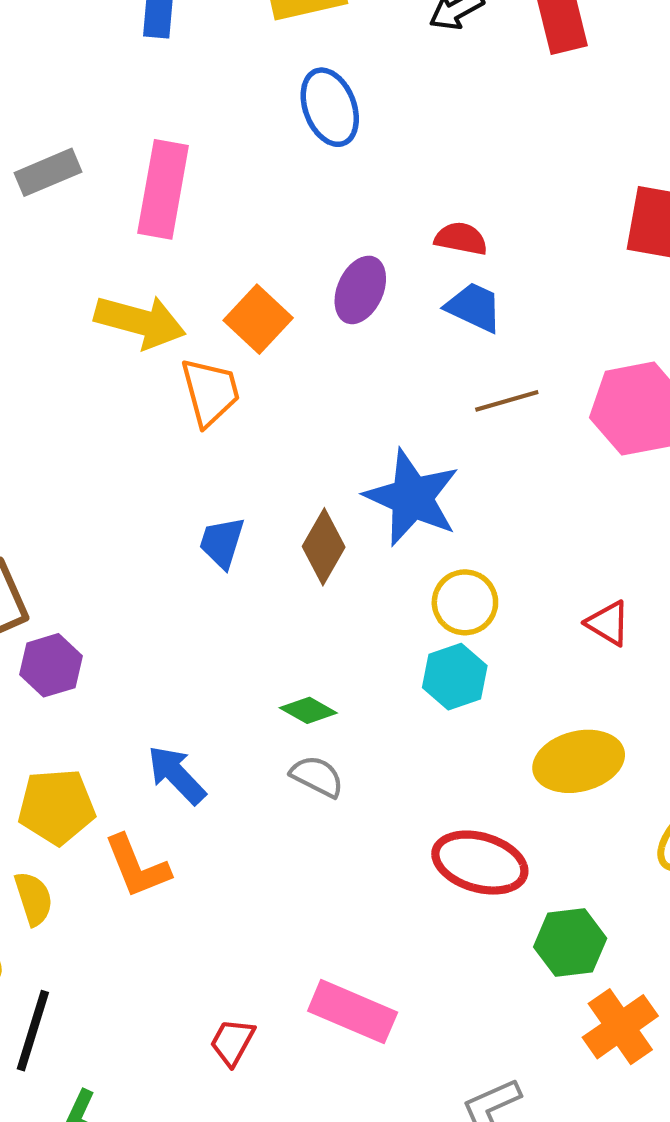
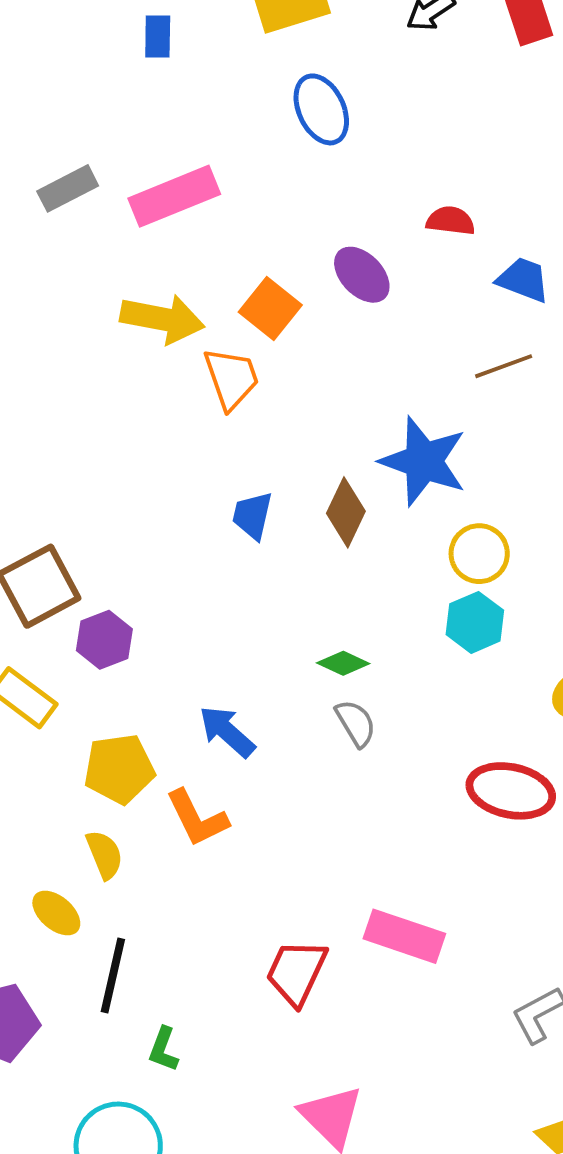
pink rectangle: (163, 189) -> (174, 196), turned 62
purple ellipse: (360, 290) -> (362, 275), turned -64
blue trapezoid: (474, 307) -> (523, 280), moved
gray semicircle: (317, 776) -> (356, 723), turned 36
red trapezoid: (232, 1042) -> (296, 972), size x1.5

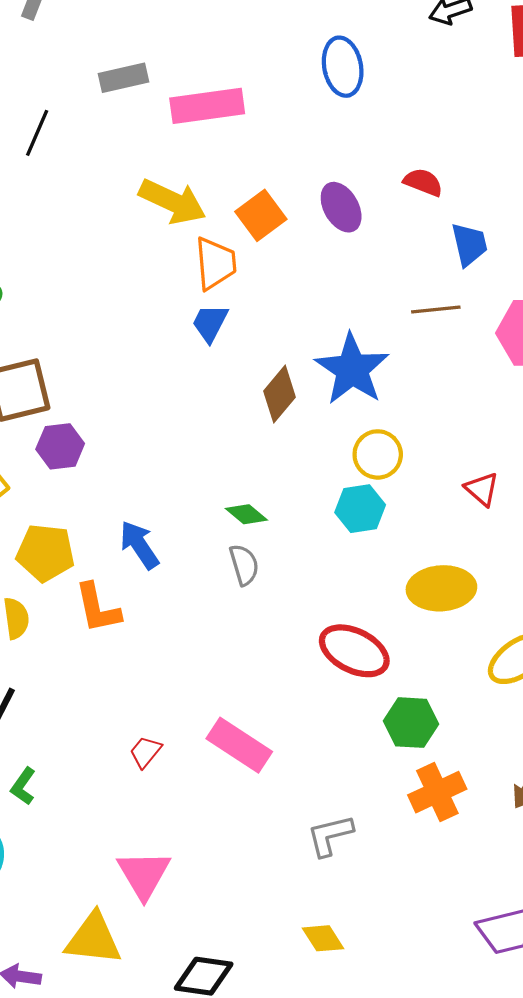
blue trapezoid: (523, 280) -> (469, 244), turned 42
blue trapezoid: (252, 516) -> (210, 323), moved
red trapezoid: (296, 972) -> (145, 752), size x0.6

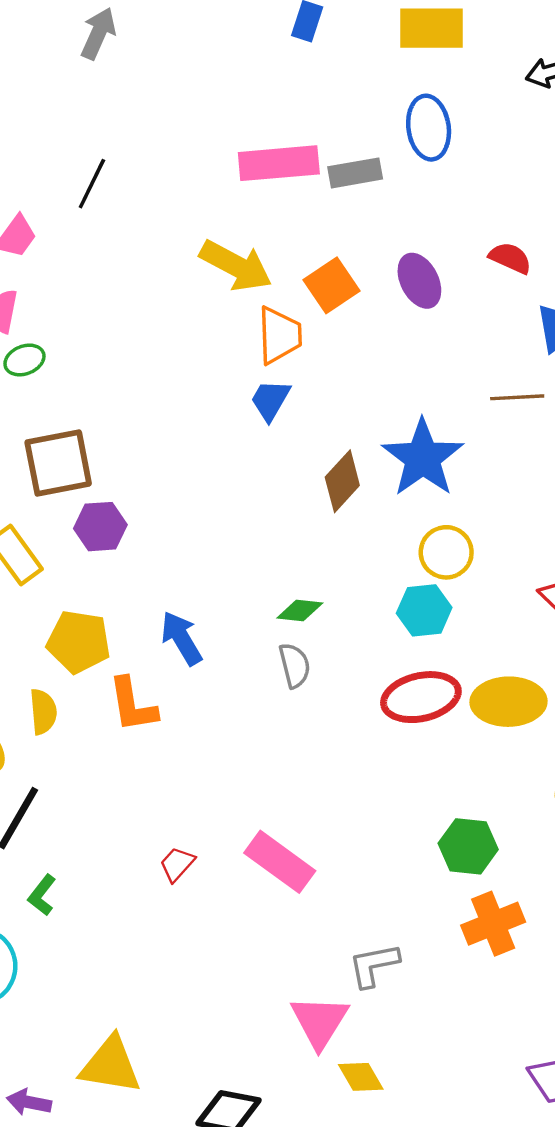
gray rectangle: (123, 78) -> (355, 173), moved
green diamond: (246, 514) -> (300, 610), turned -36
red ellipse: (354, 651) -> (421, 697), moved, turned -42
pink triangle: (144, 874) -> (320, 1022), moved

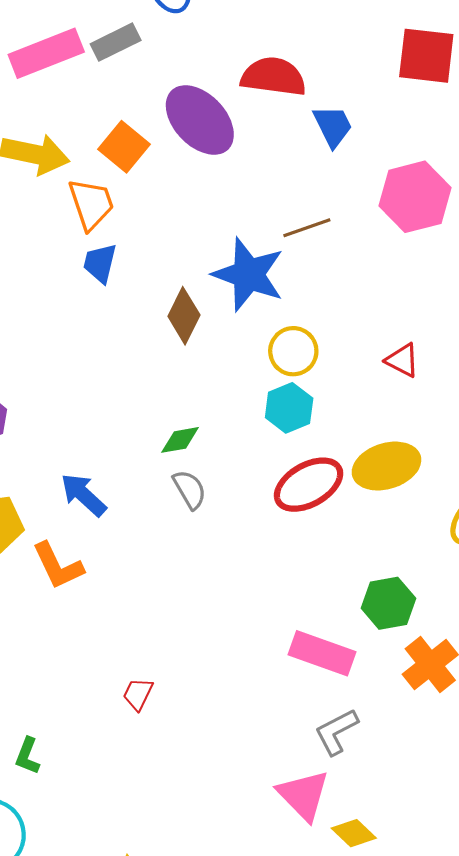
red semicircle: (510, 258) -> (274, 77), size x1.6
purple ellipse: (419, 281) -> (200, 120), size x1.5
brown line: (517, 397) -> (307, 228), moved
pink rectangle: (280, 862) -> (322, 653), moved

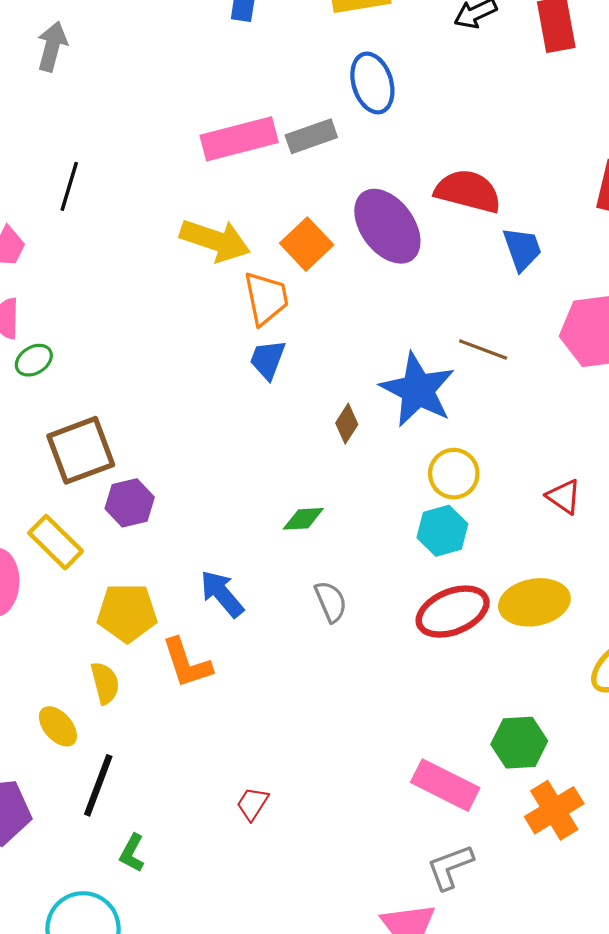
brown line: (307, 228) -> (483, 349), turned 33
brown diamond: (184, 316) -> (347, 424), size x0.7
green diamond: (180, 440) -> (303, 519), moved

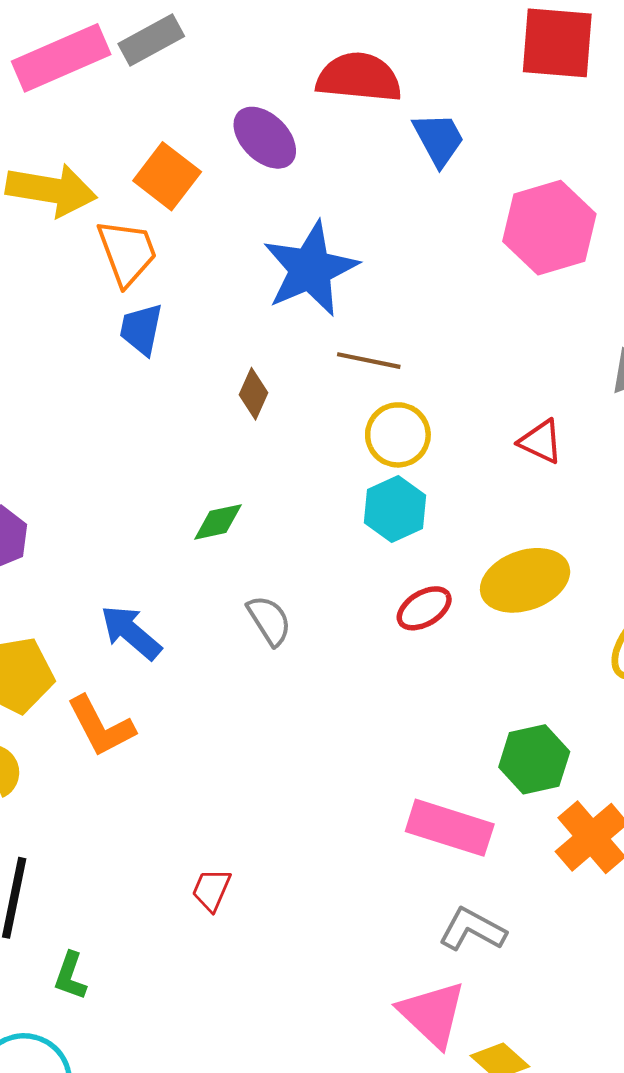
purple ellipse: (387, 226) -> (265, 138), size x0.7
brown line: (483, 349) -> (369, 361), moved
blue star: (418, 390) -> (310, 269), moved, turned 30
red ellipse: (453, 612) -> (424, 608), size x0.6
gray L-shape: (450, 867) -> (472, 929), turned 58

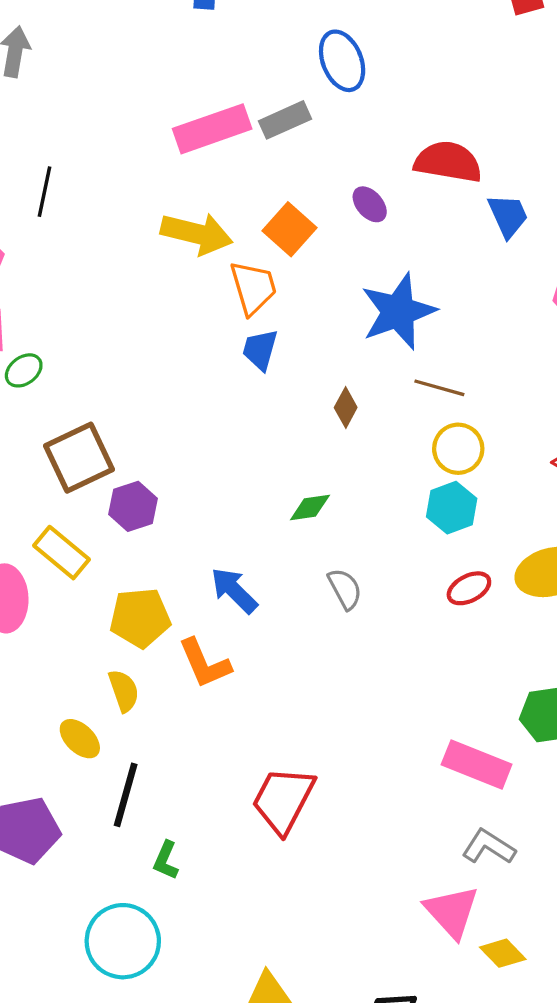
purple ellipse: (265, 138) -> (370, 204), size x0.7
red trapezoid: (211, 890) -> (283, 800), size x2.0

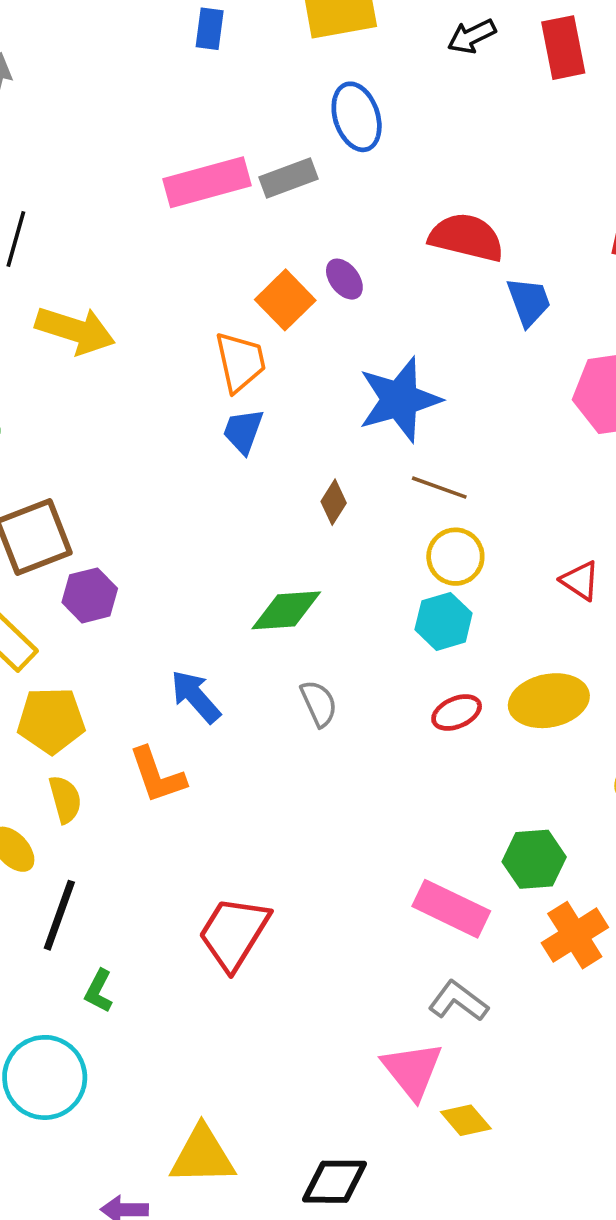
purple ellipse: (370, 204) -> (344, 279), moved
yellow arrow: (197, 234) -> (75, 330), moved
green diamond: (310, 508) -> (286, 610), size x1.5
yellow pentagon: (140, 618) -> (51, 720), moved

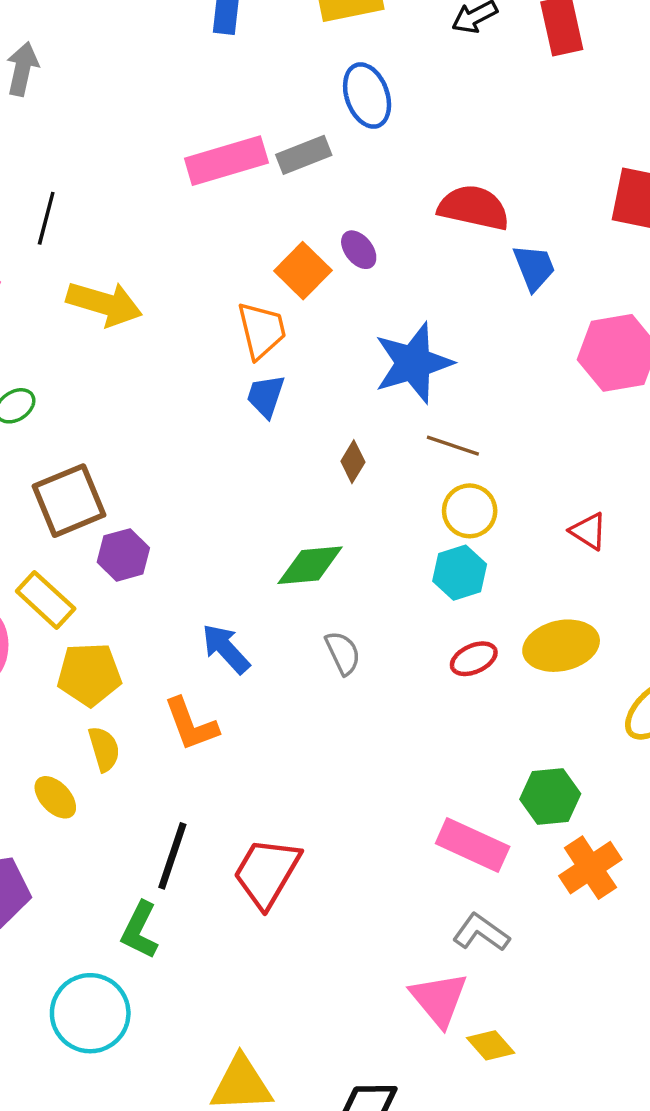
black line: (59, 915) -> (172, 856), moved
green L-shape: (99, 991) -> (140, 930), size x1.4

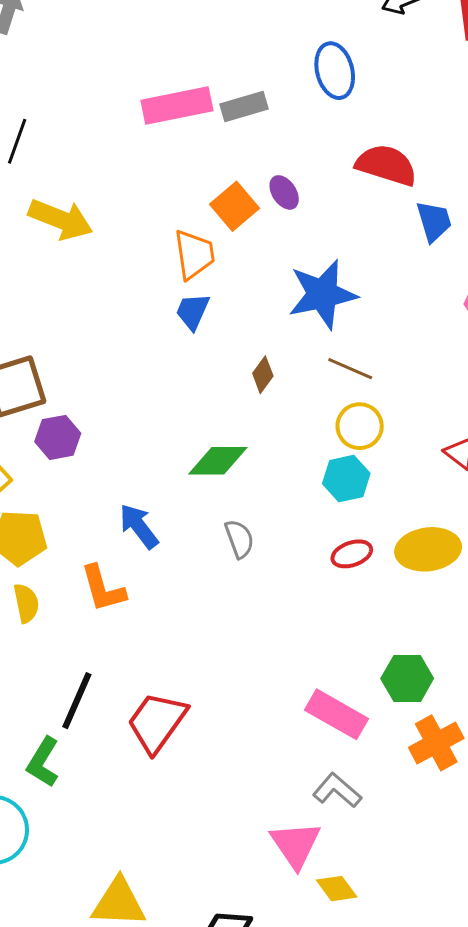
blue ellipse: (367, 96) -> (335, 71), moved

